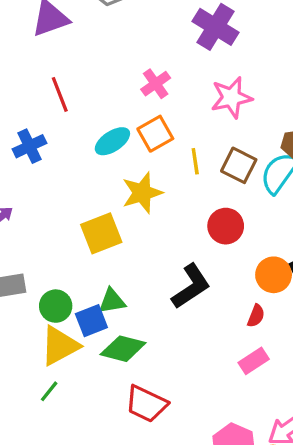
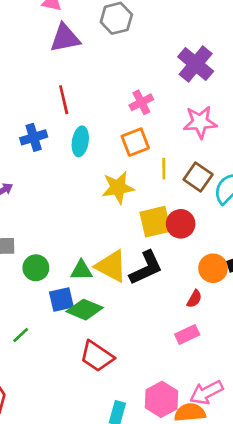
cyan ellipse: (112, 141) -> (80, 141), moved, turned -56
yellow square: (101, 233) -> (155, 222), moved
blue square: (91, 321) -> (61, 300), moved
yellow triangle: (60, 346) -> (111, 266), moved, turned 48

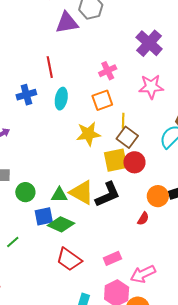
purple triangle: (65, 38) -> (67, 23), moved
brown square: (198, 177) -> (127, 137), moved
pink rectangle: (187, 334) -> (112, 258), moved
pink arrow: (206, 392) -> (143, 274), moved

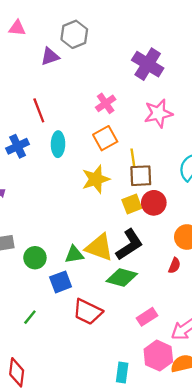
purple triangle: (67, 23) -> (50, 56), size x0.7
brown square: (127, 137) -> (141, 176), turned -30
yellow square: (116, 160) -> (132, 204), size x0.7
green diamond: (61, 224) -> (122, 278), moved
red trapezoid: (69, 260) -> (88, 312), moved

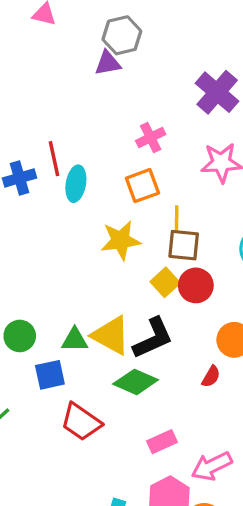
purple triangle: (50, 56) -> (108, 63), moved
red line: (39, 110) -> (54, 159), moved
yellow square: (132, 204) -> (165, 282), turned -30

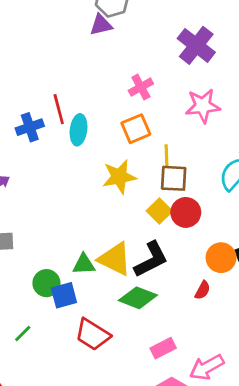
green circle: (20, 336) -> (46, 283), moved

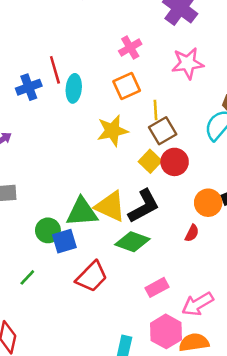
brown square: (174, 178) -> (163, 131), turned -32
green triangle: (84, 264) -> (82, 212), size x1.5
red trapezoid: (93, 335) -> (92, 277), turned -76

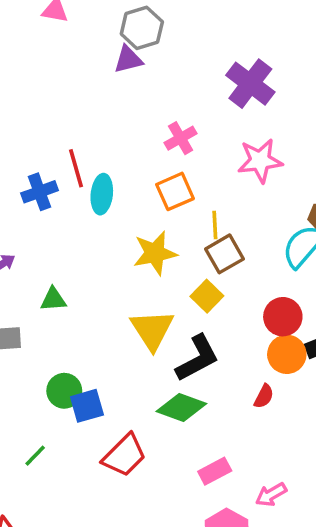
red circle: (175, 162) -> (283, 317), moved
yellow triangle: (110, 206) -> (152, 330), moved, turned 32
green triangle: (82, 212) -> (53, 299), moved, size x0.6
pink arrow: (198, 304) -> (271, 495), size x0.7

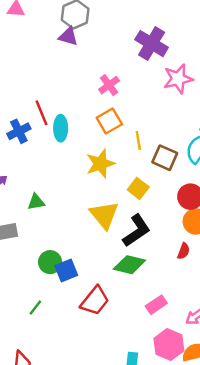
purple triangle: (128, 59) -> (68, 36), turned 36
pink star: (260, 161) -> (178, 79), moved
brown square: (224, 254) -> (165, 158), moved, turned -30

